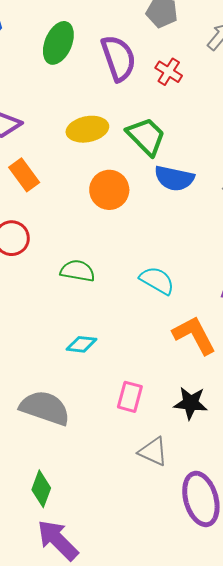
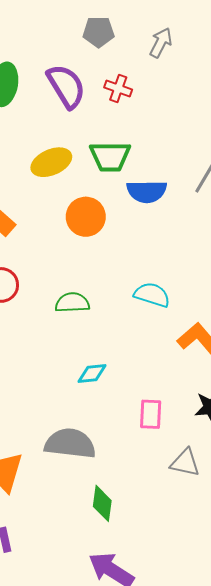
green trapezoid: (146, 136) -> (110, 156), turned 147
green diamond: (41, 489) -> (102, 503), moved

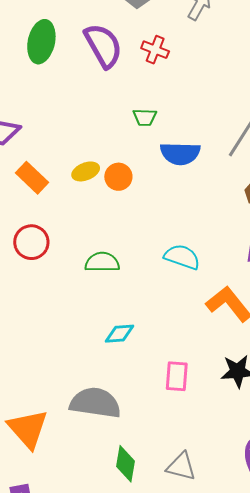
green trapezoid: (110, 156) -> (145, 117), size x0.6
yellow ellipse: (51, 162) -> (86, 171), moved, size x0.7
orange circle: (86, 217) -> (118, 177), size x0.7
gray triangle: (185, 463) -> (181, 466), moved

